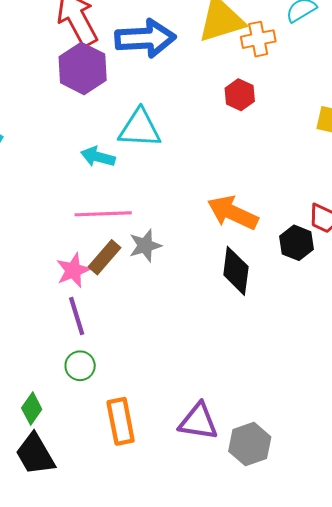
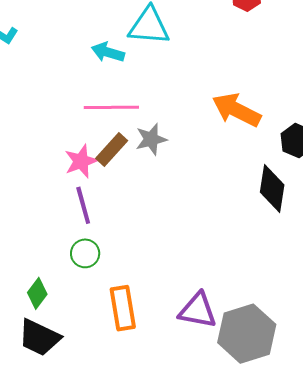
black diamond: (236, 271) -> (272, 189), moved
gray hexagon: (250, 444) -> (247, 334), size x1.4
black trapezoid: (35, 454) -> (39, 338), turned -36

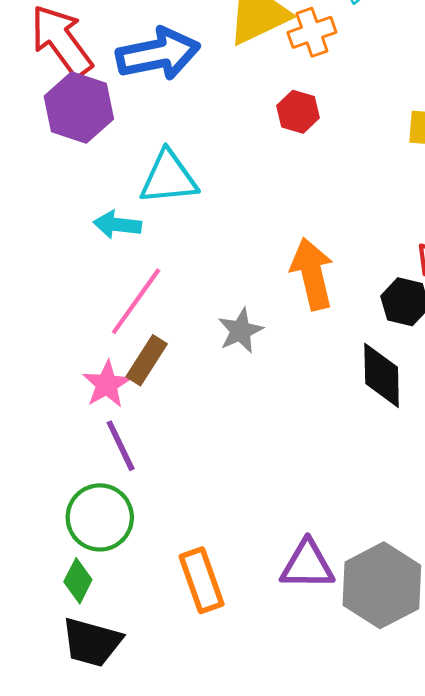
pink line: (111, 107) -> (136, 301), turned -44
orange arrow: (236, 110) -> (312, 274), turned 60
gray star: (151, 139) -> (241, 331), moved
green circle: (85, 253) -> (100, 517), moved, size x1.6

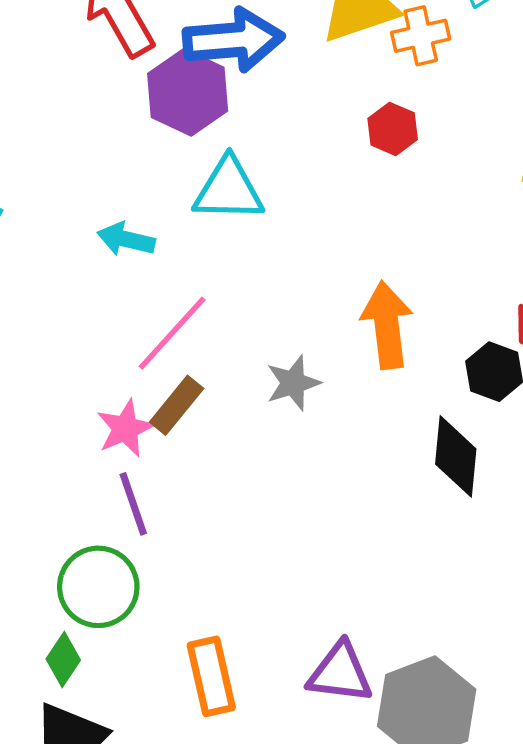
purple hexagon: (79, 108) -> (188, 92), moved
cyan arrow: (117, 225) -> (126, 239), moved

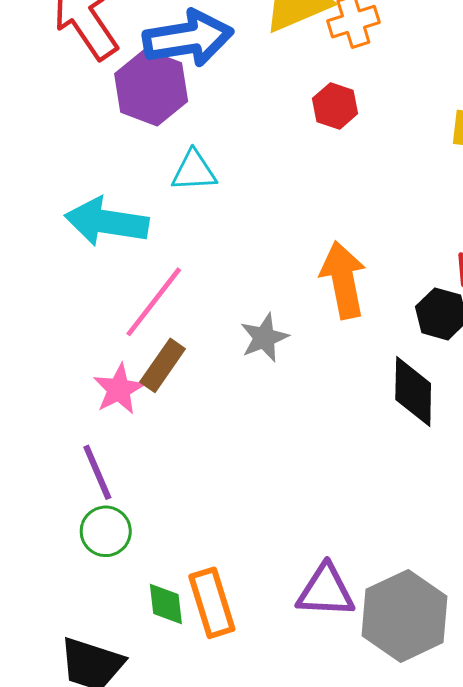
cyan triangle: (229, 190) -> (194, 171), size x0.7
cyan arrow: (126, 239) -> (107, 222), size x1.6
purple line: (133, 504) -> (97, 472), moved
green circle: (98, 587) -> (106, 531), size x0.7
green diamond: (63, 660) -> (166, 604), moved, turned -36

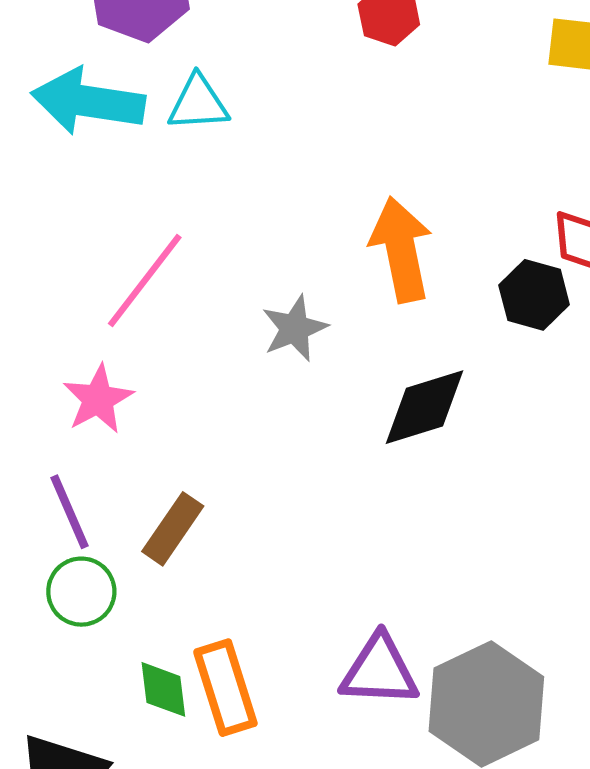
cyan arrow: (107, 222) -> (88, 101), moved
brown rectangle: (163, 365) -> (173, 529), moved
black diamond: (413, 392) -> (425, 407), moved, turned 72

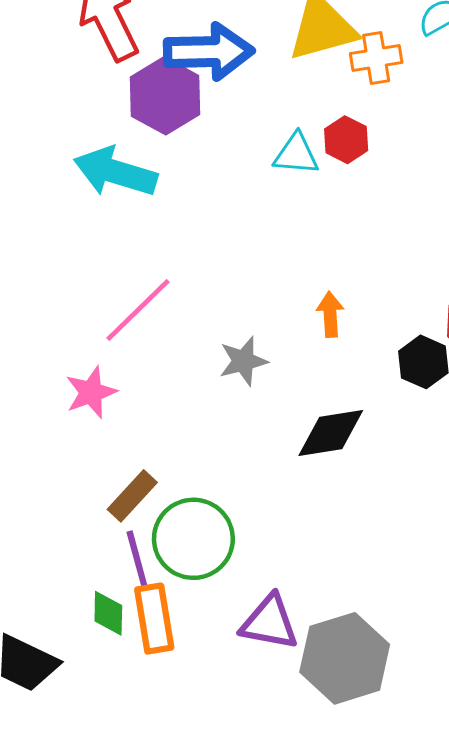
cyan triangle: (198, 103) -> (296, 154), moved
orange arrow: (401, 250) -> (330, 314), size x0.6
purple line: (70, 512) -> (137, 559), moved
green circle: (81, 592) -> (193, 539), moved, size x1.6

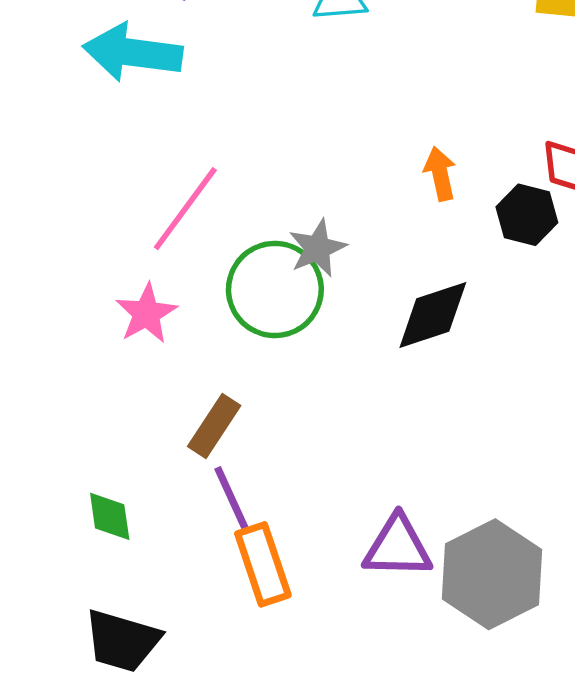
orange arrow: (330, 314) -> (440, 174), moved
green circle: (193, 539) -> (275, 289), moved
green diamond: (108, 613) -> (110, 516), moved

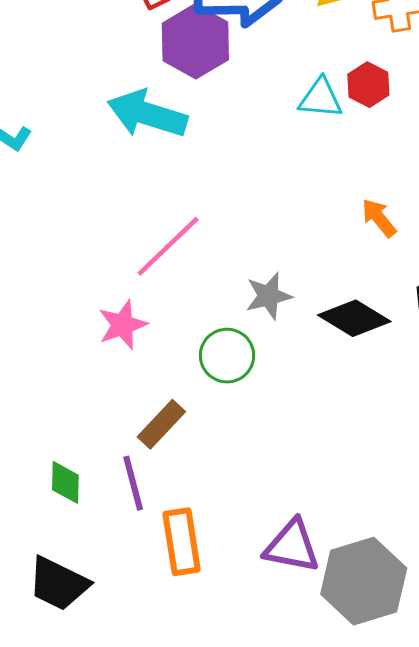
orange arrow: (440, 174) -> (379, 218), moved, turned -36
green circle: (275, 289) -> (227, 356), moved, size x0.7
black diamond: (433, 315) -> (354, 318), moved, turned 40
purple line: (232, 499) -> (133, 483), moved

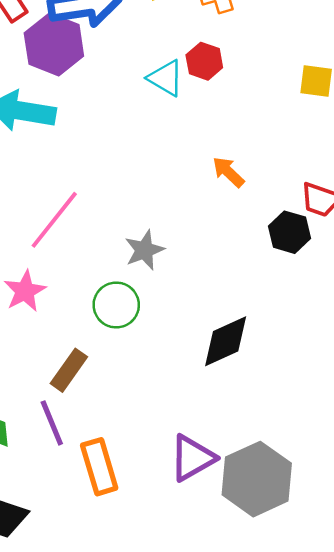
cyan triangle: (321, 98) -> (166, 78), turned 33
black diamond: (354, 318) -> (226, 341), moved, turned -48
purple triangle: (292, 546) -> (192, 458), turned -33

